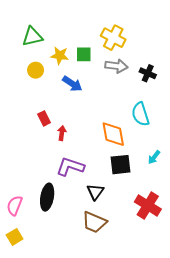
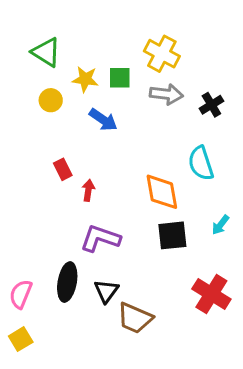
green triangle: (32, 37) -> (46, 52), turned 45
black cross: (148, 73) -> (211, 105), turned 35
black triangle: (95, 192) -> (106, 291), moved

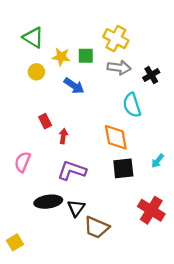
cyan semicircle: (201, 163) -> (132, 105), moved
black ellipse: (67, 282) -> (48, 202), turned 72
pink semicircle: (21, 294) -> (22, 162), moved

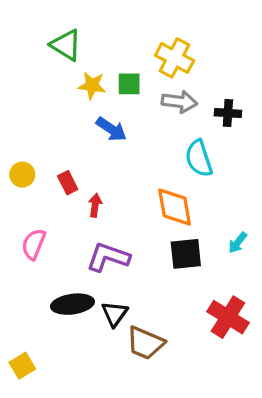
green triangle: (33, 37) -> (66, 45), moved
yellow circle: (36, 72) -> (22, 175), moved
black cross: (151, 75) -> (228, 113), turned 35

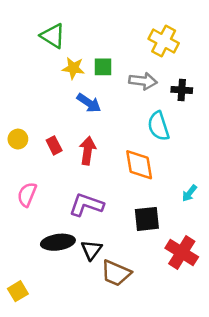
yellow cross: (175, 58) -> (164, 41), moved
red arrow: (95, 205) -> (88, 151), moved, size x1.5
black square: (186, 254) -> (147, 219), moved

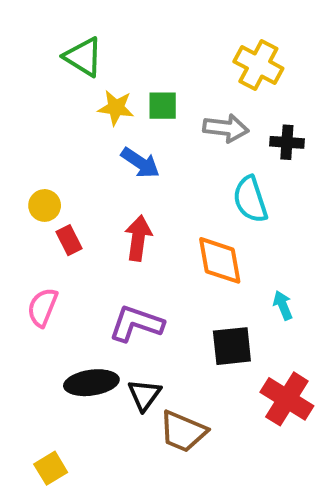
yellow circle: (18, 139) -> (45, 205), moved
red rectangle: (54, 145) -> (69, 240), moved
cyan arrow: (189, 193) -> (283, 305), moved, turned 120
yellow square: (18, 291) -> (51, 468), moved

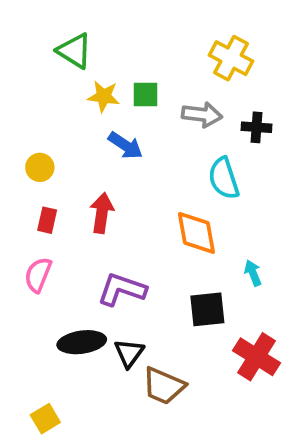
yellow circle: (45, 205) -> (40, 167), moved
red arrow: (138, 238) -> (102, 213), moved
red rectangle: (69, 240) -> (47, 220), moved, turned 40

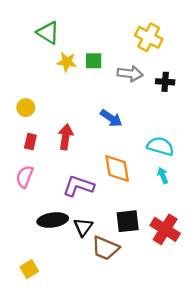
blue arrow: (125, 146) -> (111, 118), moved
cyan semicircle: (224, 178) -> (160, 146), moved, turned 124
orange diamond: (196, 233) -> (117, 168), moved
black square: (207, 309) -> (128, 221), moved

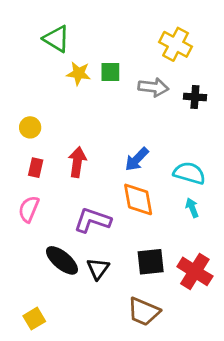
blue arrow: (111, 118) -> (137, 159), moved, turned 100
black ellipse: (53, 220) -> (62, 260), turned 48
brown trapezoid: (105, 248) -> (144, 312), moved

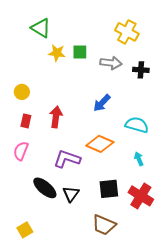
blue arrow: (137, 159) -> (102, 103), moved
orange diamond: (138, 199) -> (100, 144), turned -56
cyan arrow: (192, 208) -> (139, 159), moved

